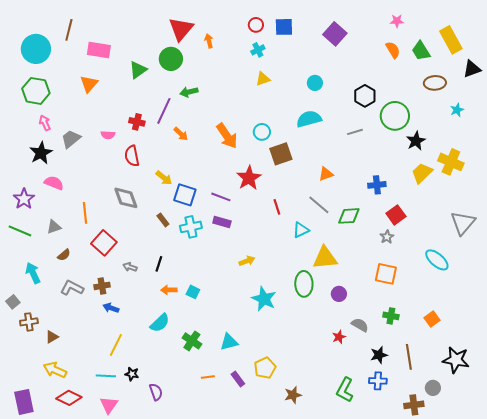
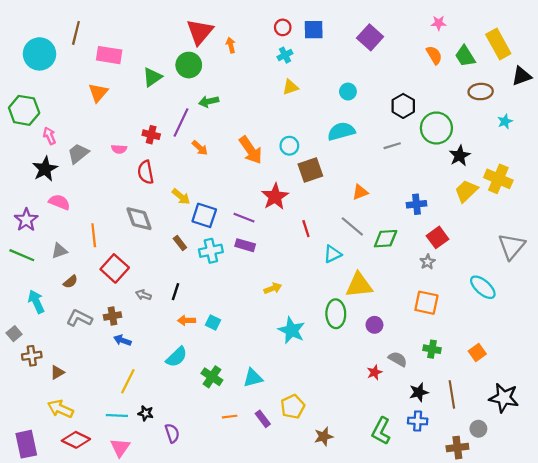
green hexagon: (36, 91) -> (24, 110), moved

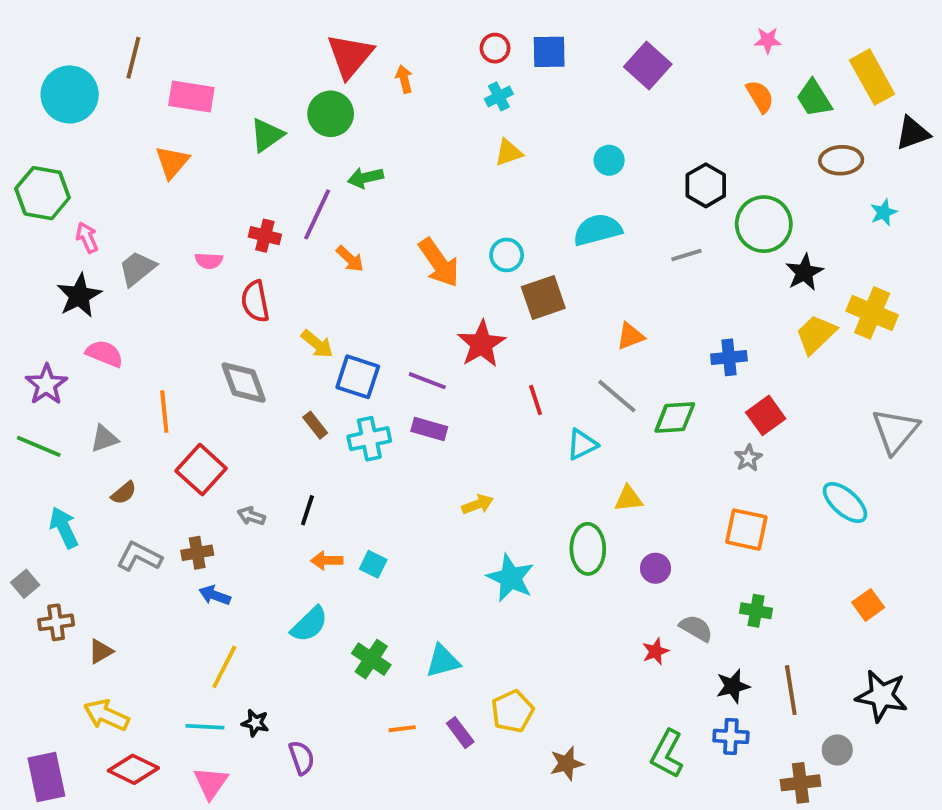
yellow triangle: (359, 285) -> (628, 499), size x0.6
orange square: (477, 352) -> (868, 605), moved

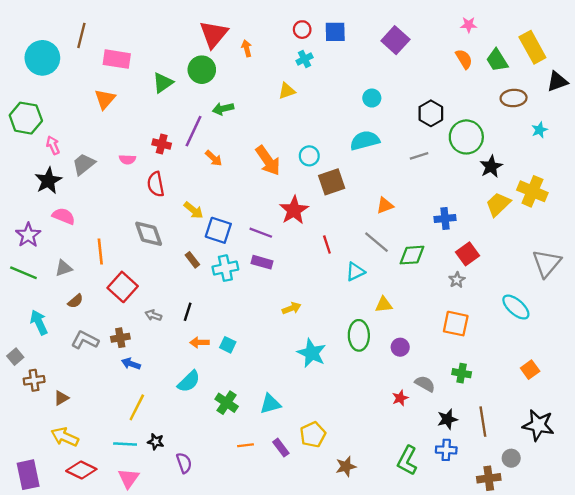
yellow triangle: (509, 152) -> (287, 91), moved

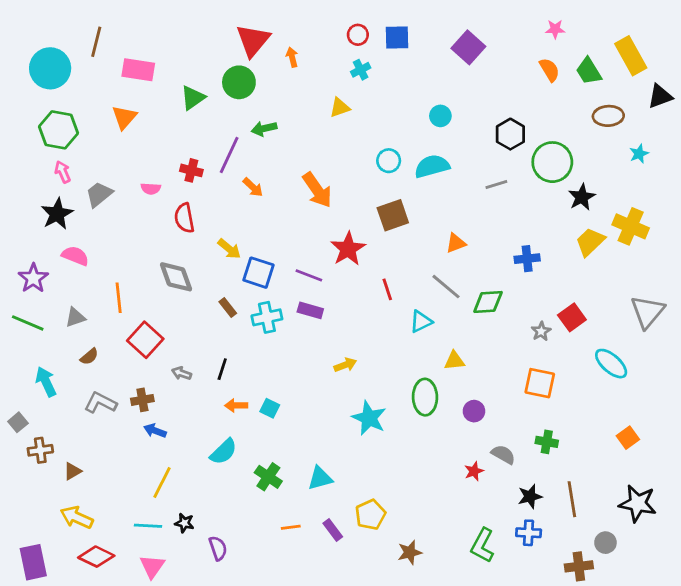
green hexagon: (26, 118) -> (58, 130), moved
cyan circle: (309, 156) -> (389, 161), moved
red square: (467, 254) -> (572, 317), moved

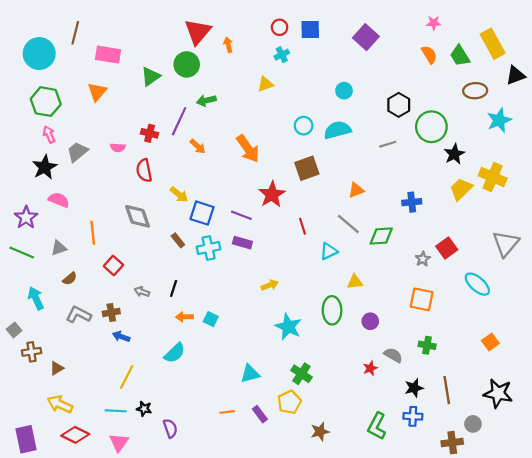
cyan star: (639, 154) -> (499, 120), size x1.6
red square: (145, 340) -> (113, 266), size x0.7
green cross: (268, 477) -> (301, 374), moved

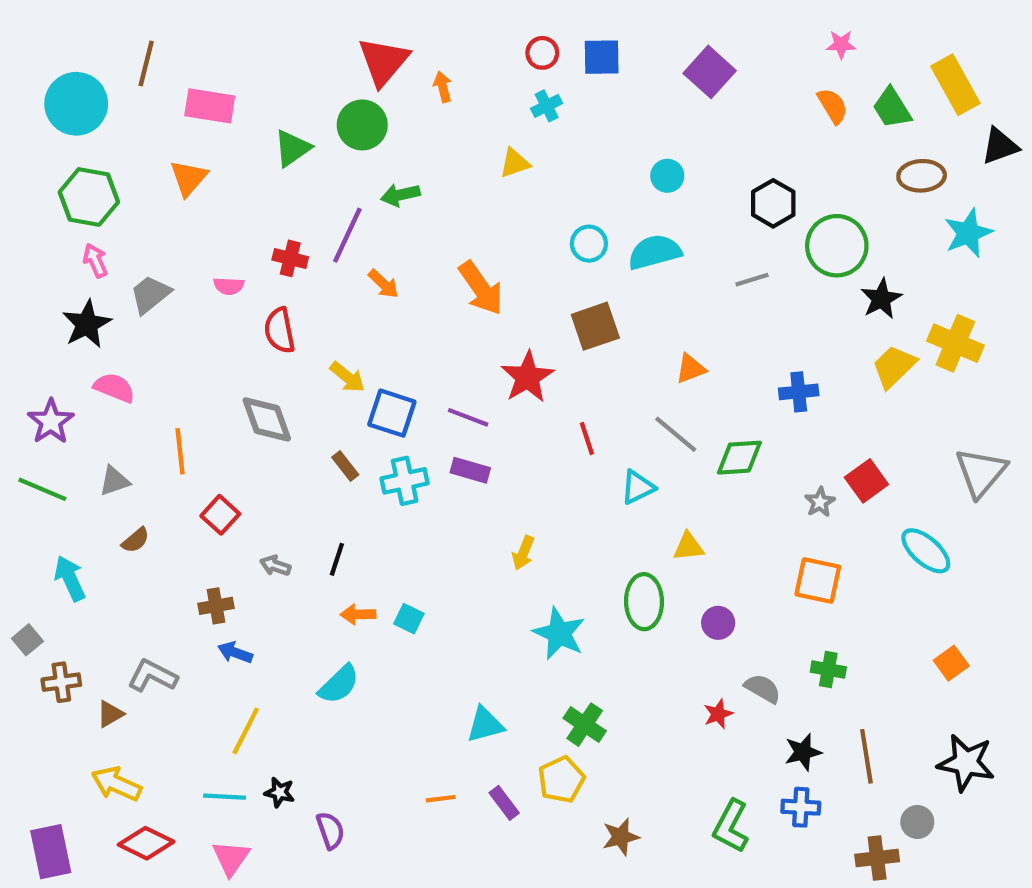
yellow arrow: (270, 285) -> (523, 553), turned 133
gray L-shape: (79, 315) -> (152, 676), moved

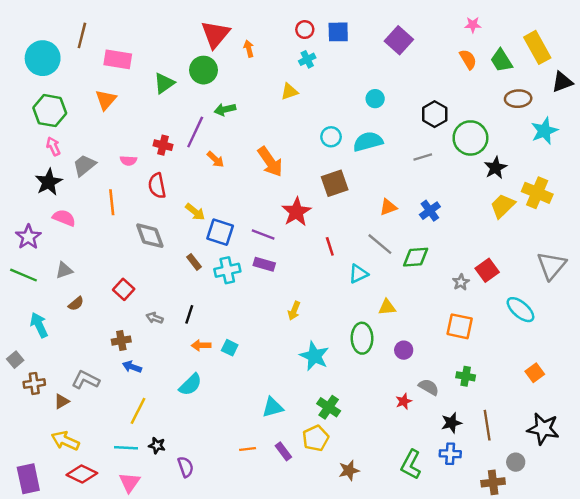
blue cross: (799, 392) -> (430, 211), moved, turned -30
orange line: (180, 451) -> (112, 202), moved

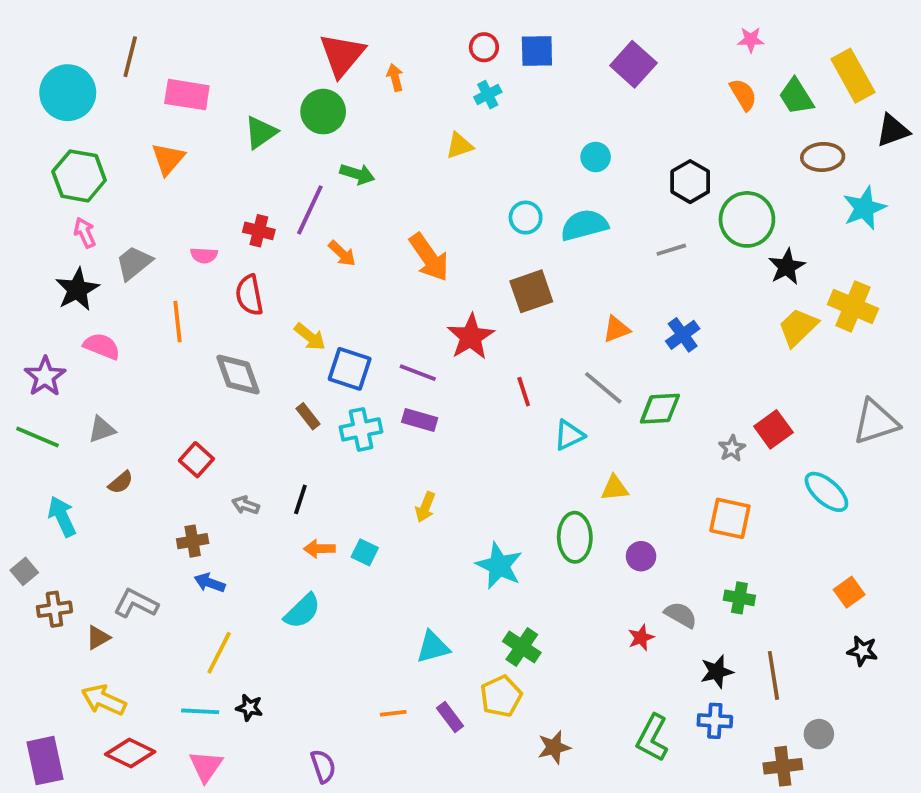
green arrow: (225, 109) -> (357, 174), turned -150
gray triangle: (551, 265) -> (876, 422), turned 32
yellow arrow: (294, 311) -> (425, 507), moved
black star: (543, 429) -> (862, 651), moved, size x0.6
purple semicircle: (186, 467) -> (323, 766), moved

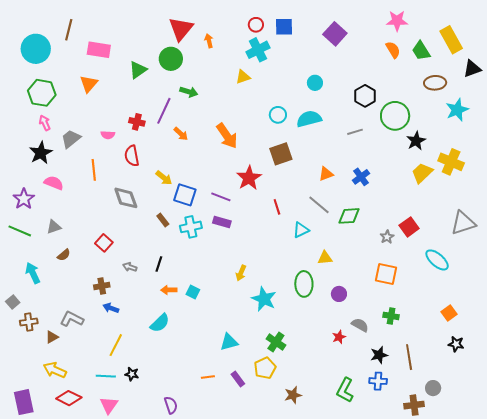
pink star: (751, 40) -> (397, 21), size x1.5
cyan cross: (488, 95) -> (258, 50), size x1.6
yellow arrow: (425, 507) -> (241, 273), moved

